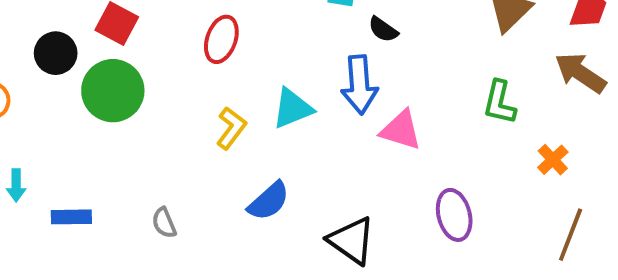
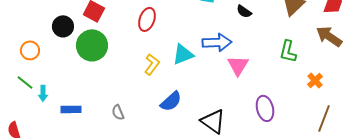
black semicircle: (383, 29) -> (244, 11), moved
blue arrow: (359, 85) -> (217, 42), turned -88
pink triangle: (401, 130) -> (238, 65), turned 45

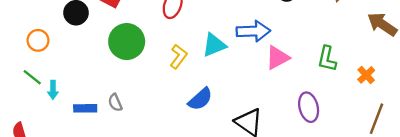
green circle: (92, 45) -> (127, 42), moved
green L-shape: (288, 51) -> (327, 59), moved
pink triangle: (238, 65) -> (277, 58), turned 30
gray semicircle: (118, 112) -> (115, 103), moved

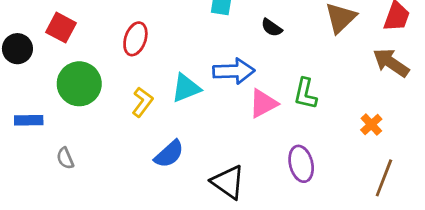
green L-shape: (327, 59) -> (305, 94), moved
blue rectangle: (85, 108) -> (29, 120), moved

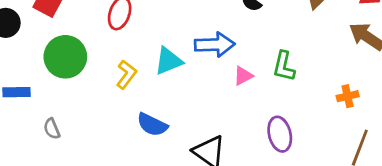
pink triangle: (263, 103) -> (243, 76), size x0.7
orange cross: (371, 125) -> (348, 96), turned 30
blue semicircle: (169, 154) -> (152, 125), turned 68

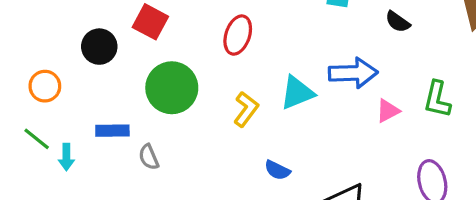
blue semicircle: (152, 125) -> (277, 170), size x0.7
gray semicircle: (52, 129) -> (149, 157), moved

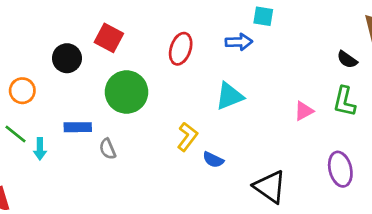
black semicircle: (398, 22) -> (347, 60), moved
blue arrow: (353, 73) -> (239, 42), moved, size x0.7
yellow L-shape: (246, 109) -> (187, 137), moved

